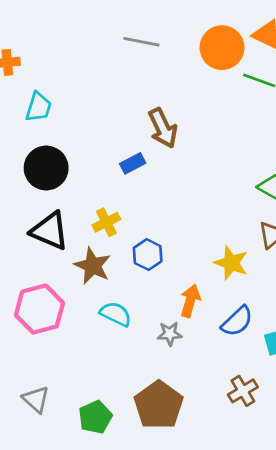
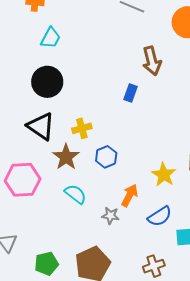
brown arrow: (163, 128) -> (152, 61), moved
blue rectangle: (133, 163) -> (131, 93), moved, turned -54

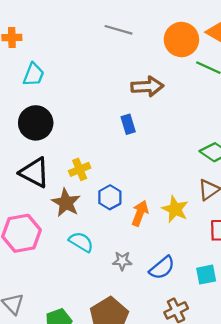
brown arrow: (152, 61) -> (147, 86), turned -72
blue rectangle: (131, 93) -> (128, 124), turned -30
orange arrow: (130, 195) -> (140, 213), moved
blue semicircle: (160, 216) -> (162, 268), moved

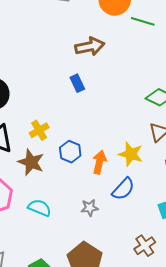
cyan semicircle: (81, 242) -> (40, 208), moved
blue semicircle: (162, 268) -> (123, 189), moved

